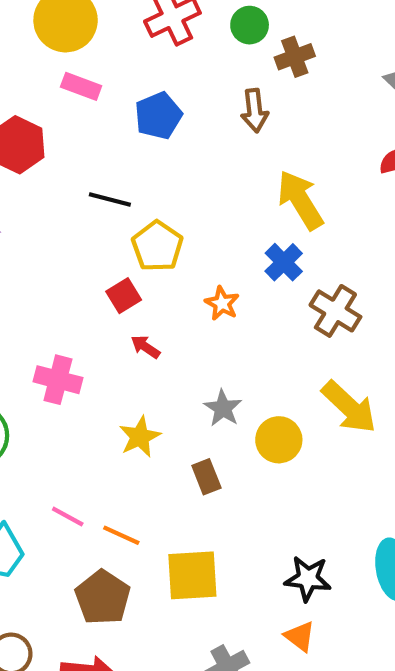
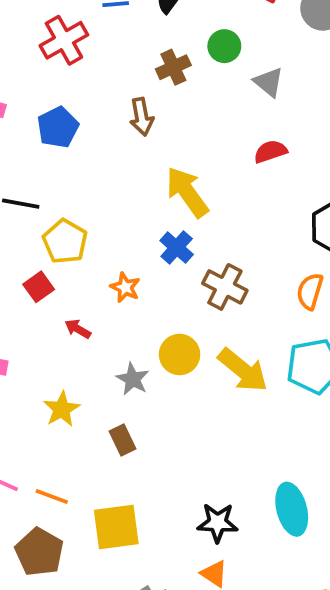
green circle: (250, 25) -> (224, 46), moved
red arrow: (145, 347) -> (78, 329), moved
yellow circle: (279, 440) -> (180, 355), moved

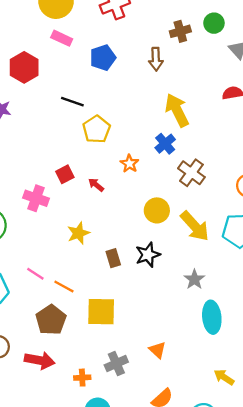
red square: (39, 287) -> (65, 174), moved
gray star: (133, 379) -> (194, 279), moved
black star: (218, 523) -> (148, 255), moved, turned -30

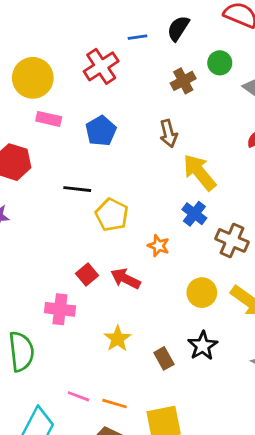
brown arrow: (156, 59) -> (169, 133), moved
red arrow: (96, 185) -> (125, 279), size x1.5

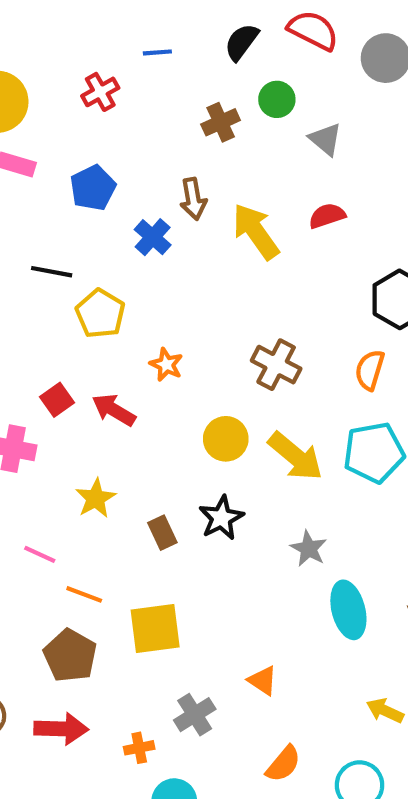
black semicircle: (178, 28) -> (241, 42), moved
red cross: (101, 66) -> (100, 92), size x0.7
yellow arrow: (199, 172) -> (256, 231), moved
blue cross: (194, 214) -> (153, 237), moved
pink line: (78, 396) -> (40, 554), moved

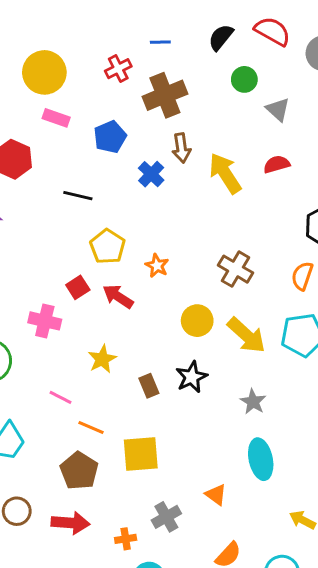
brown cross: (221, 122) -> (165, 95), moved, size x1.6
yellow pentagon: (100, 314) -> (108, 246), moved
cyan ellipse: (348, 610) -> (261, 459), moved

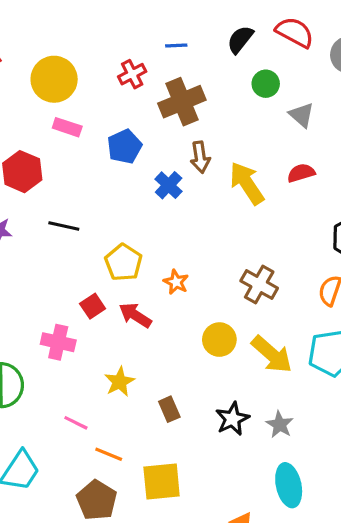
black line: (78, 196) -> (64, 226), moved
black star: (192, 377) -> (232, 419), moved

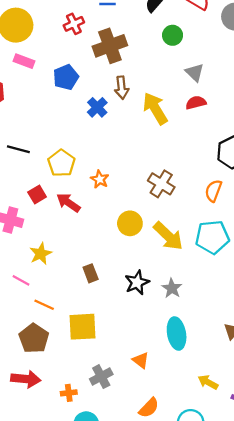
gray triangle: (302, 115) -> (195, 72), moved
black line: (64, 226) -> (18, 149), moved
yellow star: (119, 382) -> (41, 254), moved

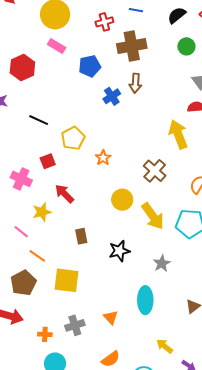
yellow arrow: (155, 108) -> (178, 134), moved
red arrow: (68, 203) -> (64, 194), moved
gray star: (172, 288) -> (162, 263), moved

